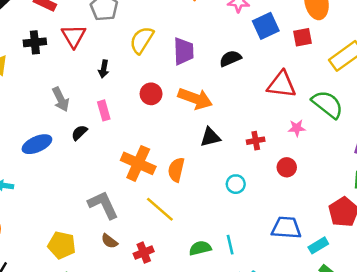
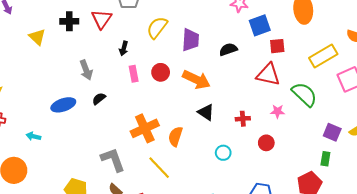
red square: (303, 37) -> (277, 46), moved
pink rectangle: (104, 110) -> (134, 74), moved
black triangle: (210, 137) -> (206, 112), turned 42
orange cross: (138, 163) -> (145, 128), turned 36

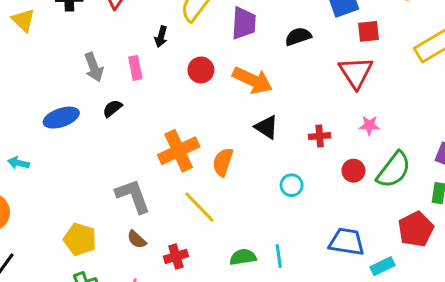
black arrow: (124, 48) -> (161, 37), moved
pink rectangle: (134, 74) -> (135, 68), moved
red triangle: (268, 75) -> (356, 72), turned 45
green semicircle: (304, 94) -> (394, 170), moved, turned 84

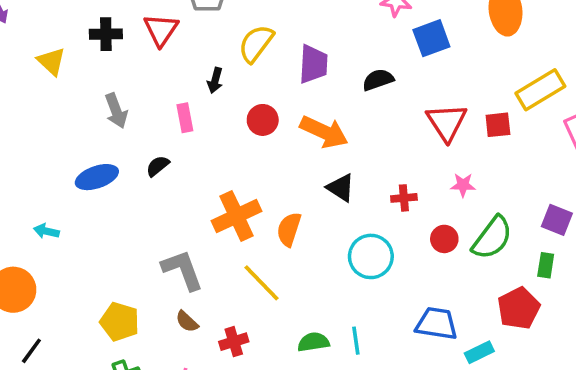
red square: (368, 31) -> (498, 125), moved
gray arrow: (94, 67) -> (116, 111), moved
cyan circle: (292, 185) -> (371, 256), size x1.6

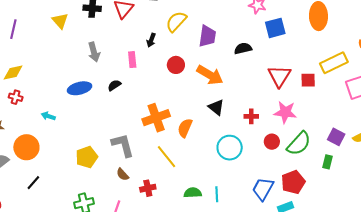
pink star: (463, 185) -> (285, 112), size x1.6
red pentagon: (519, 308) -> (293, 182), moved
yellow pentagon: (120, 322) -> (87, 157), moved, turned 30
blue trapezoid: (436, 324) -> (263, 189), turned -75

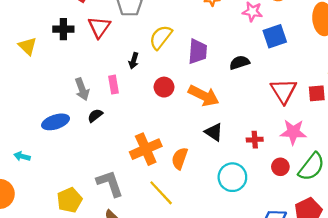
gray arrow: (94, 52) -> (82, 89), moved

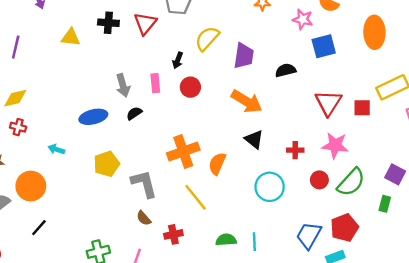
yellow triangle: (28, 46) -> (71, 37), turned -42
red circle: (164, 87) -> (190, 87), moved
yellow pentagon: (70, 200) -> (107, 164), moved

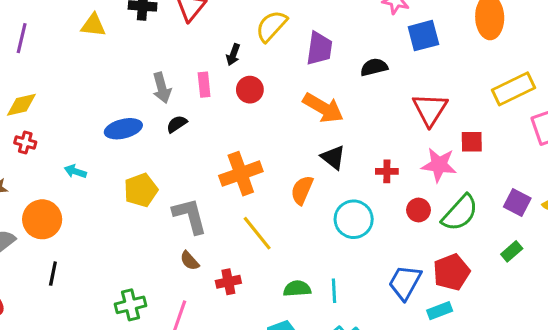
red square: (362, 108) -> (472, 142), moved
orange semicircle: (217, 164) -> (302, 190), moved
green rectangle: (385, 204) -> (512, 251), moved, turned 35
black line: (39, 228) -> (53, 274), turned -30

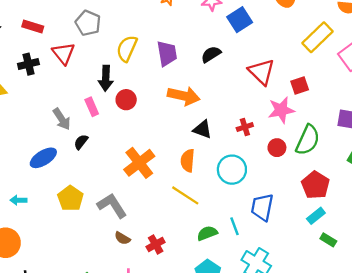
black arrow: (233, 55) -> (106, 78), size x1.5
yellow line: (257, 233) -> (185, 195), moved
blue trapezoid: (405, 282) -> (262, 207), moved

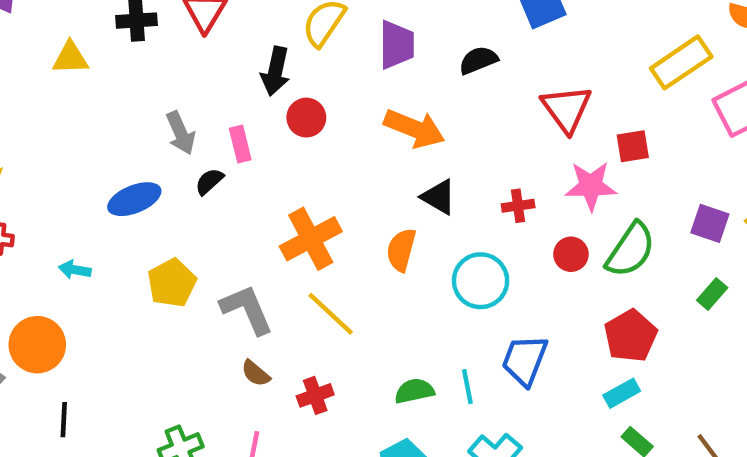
pink rectangle: (92, 107) -> (240, 144), moved
yellow line: (185, 195) -> (331, 314), moved

